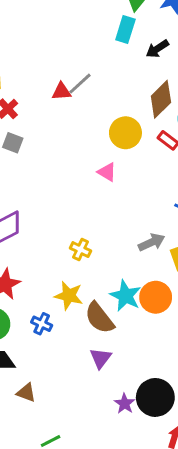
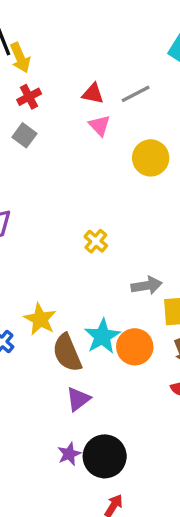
gray line: (80, 84) -> (136, 94), moved
pink triangle: (107, 172) -> (100, 126), moved
yellow cross: (80, 250) -> (96, 241), moved
purple triangle: (100, 358) -> (78, 399), moved

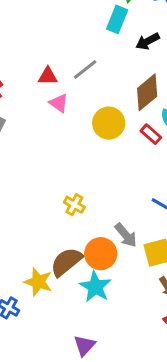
gray arrow: (147, 286) -> (126, 235), turned 70
orange circle: (135, 347) -> (101, 254), moved
brown semicircle: (67, 353) -> (66, 262), moved, turned 84

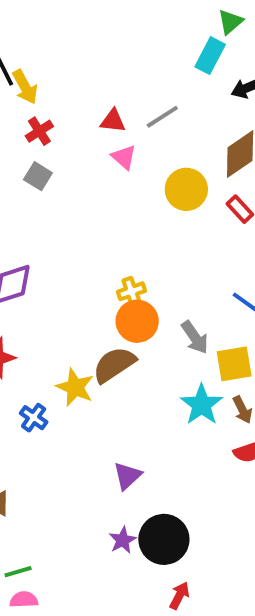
yellow cross: (74, 205) -> (131, 291), turned 36
orange circle: (101, 254) -> (137, 321), moved
cyan star: (95, 287) -> (202, 405), moved

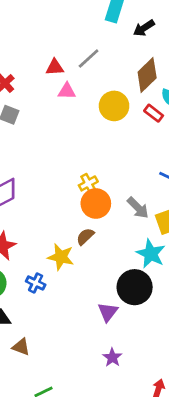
pink triangle: (124, 157) -> (67, 91), turned -30
brown semicircle: (114, 365) -> (85, 236), size x0.6
black circle: (164, 539) -> (135, 287), moved

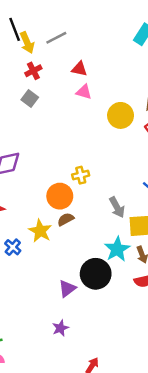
gray line: (89, 58) -> (56, 38), moved
orange circle: (96, 204) -> (60, 196), moved

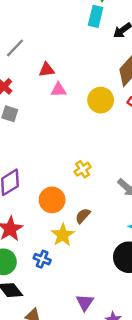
orange circle: (60, 196) -> (52, 200), moved
yellow star: (40, 231) -> (63, 235), turned 30
purple triangle: (67, 289) -> (85, 302), moved

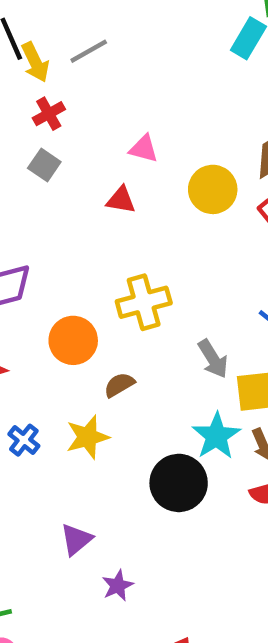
red triangle: (47, 70) -> (121, 200), moved
yellow cross: (83, 169) -> (144, 302), size x1.6
yellow star: (63, 235) -> (88, 437), moved

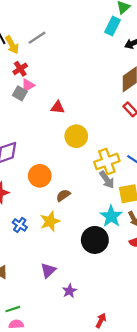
pink triangle: (144, 149) -> (28, 85), moved, turned -40
yellow circle: (213, 189) -> (76, 136), moved
yellow cross: (144, 302) -> (107, 162), moved

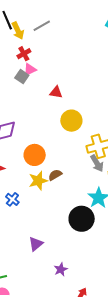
yellow star: (50, 221) -> (38, 181), moved
purple star: (69, 291) -> (61, 269), moved

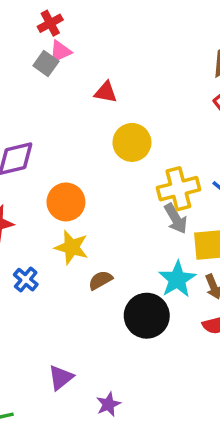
brown semicircle: (55, 175) -> (100, 280), moved
yellow star: (38, 181) -> (72, 247), turned 30
purple triangle: (36, 244) -> (61, 378), moved

